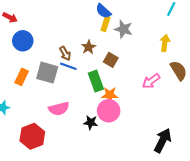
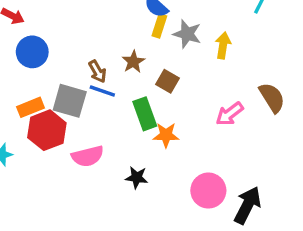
yellow arrow: (165, 43) -> (223, 45), moved
orange rectangle: (22, 77) -> (31, 107), turned 42
pink circle: (109, 111) -> (208, 191), moved
red hexagon: (32, 136) -> (47, 130), moved

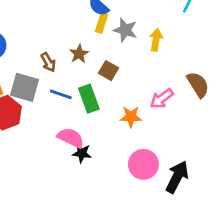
blue line: (102, 91) -> (61, 94), moved
orange star: (166, 135) -> (131, 117), moved
pink semicircle: (88, 156) -> (71, 138), moved, turned -140

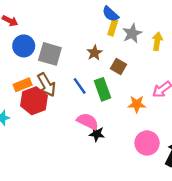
gray star: (125, 30) -> (132, 33), turned 30
brown arrow: (48, 62) -> (47, 85), moved, size x1.5
gray square: (24, 87) -> (50, 54), moved
blue line: (61, 94) -> (80, 86), turned 36

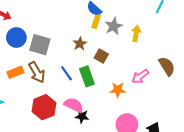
red hexagon: (34, 101) -> (44, 107), moved

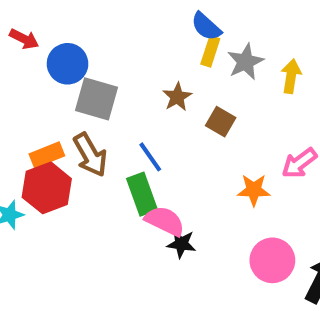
blue circle: (16, 38) -> (68, 64), moved
green rectangle: (87, 76) -> (142, 194), moved
red hexagon: (44, 107) -> (47, 188), moved

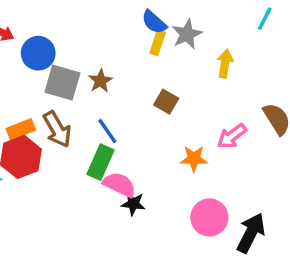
gray star: (245, 62) -> (187, 34), moved
brown star: (177, 97) -> (100, 81), moved
green rectangle: (142, 194) -> (100, 162), turned 44

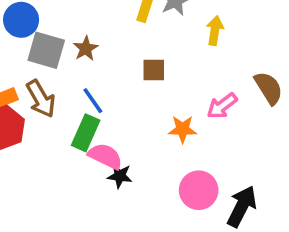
brown square: (166, 102) -> (154, 70), turned -30

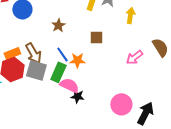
gray square: (46, 50) -> (36, 70), moved
orange star: (183, 129) -> (77, 60), moved

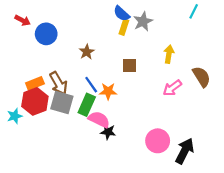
yellow arrow: (130, 15) -> (169, 54), moved

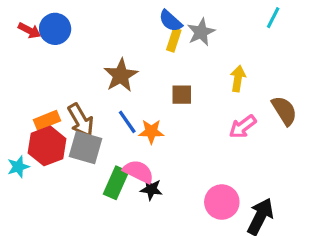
blue circle: (46, 34) -> (55, 29), moved
brown star: (87, 52) -> (121, 75), size x1.5
green rectangle: (87, 105) -> (116, 183), moved

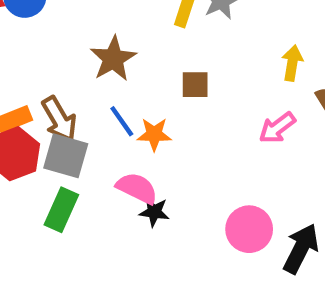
yellow arrow: (238, 79) -> (292, 63), moved
green rectangle: (116, 183) -> (61, 210), moved

